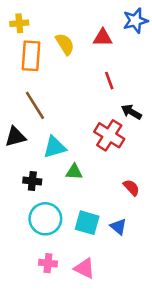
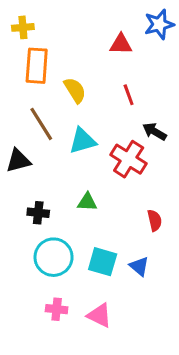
yellow semicircle: (65, 44) -> (75, 90), moved
cyan triangle: (54, 147) -> (83, 141), moved
red semicircle: (131, 188) -> (155, 220), turned 30

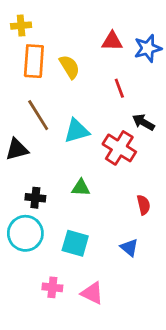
blue star: (159, 24) -> (148, 48), moved
yellow semicircle: (75, 90) -> (69, 67), moved
cyan circle: (54, 257) -> (25, 233), moved
cyan square: (103, 262) -> (75, 243), moved

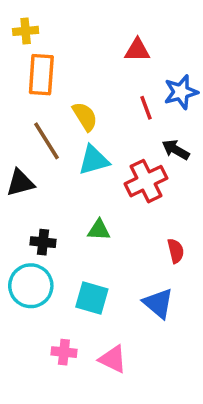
blue star: (148, 48) -> (181, 92), moved
yellow semicircle: (69, 67) -> (85, 116), moved
red cross: (119, 148) -> (146, 181), turned 32
blue triangle: (129, 248) -> (158, 303), size x1.4

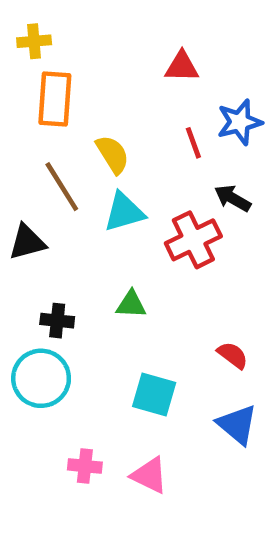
red semicircle: (176, 251) -> (233, 355), moved, turned -40
cyan square: (92, 298) -> (154, 394), moved
blue triangle: (158, 303) -> (237, 424), moved

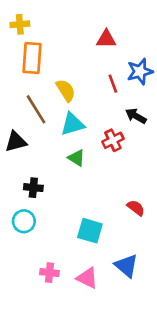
red cross: (193, 240) -> (113, 140), size x0.7
green triangle: (131, 304) -> (76, 158), moved, turned 30
cyan circle: (41, 378) -> (24, 221), size x0.7
blue triangle: (237, 424) -> (126, 266), moved

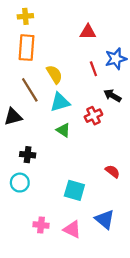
yellow cross: (20, 24) -> (25, 16), moved

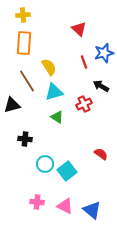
red triangle: (88, 32) -> (79, 29), turned 42
cyan circle: (20, 183) -> (45, 164), moved
cyan square: (74, 190) -> (67, 171), turned 36
blue triangle: (105, 219) -> (92, 210), moved

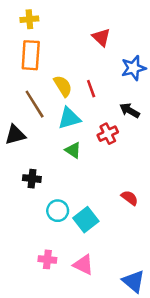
red line: (84, 62) -> (91, 89), moved
blue triangle: (92, 210) -> (133, 281), moved

